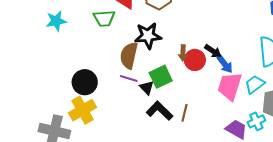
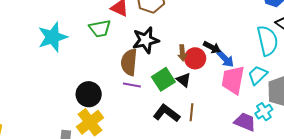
cyan star: (56, 21) -> (53, 37), size x1.4
black triangle: (147, 88) -> (184, 80), moved

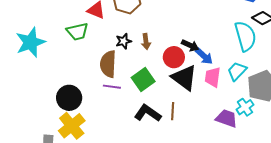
black star: (146, 40) -> (124, 41), size x0.6
brown arrow: (182, 53) -> (146, 42), moved
black triangle: (184, 80) -> (184, 78), moved, size x1.8
pink trapezoid: (233, 80) -> (213, 77), size x0.7

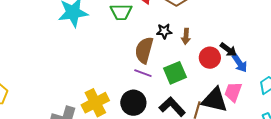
pink trapezoid: (213, 77) -> (233, 92), moved
black triangle: (184, 78) -> (215, 100), moved, turned -36
black circle: (69, 98) -> (133, 103), moved

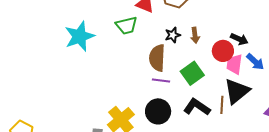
blue arrow: (240, 63) -> (255, 62), moved
pink trapezoid: (233, 92) -> (234, 64), moved
black triangle: (215, 100) -> (237, 91), turned -40

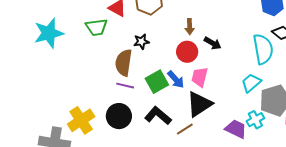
brown arrow: (195, 35) -> (190, 27), moved
black arrow: (239, 39) -> (213, 43), moved
red circle: (223, 51) -> (187, 52), moved
blue arrow: (255, 62) -> (176, 79), moved
brown line: (222, 105) -> (185, 129), moved, turned 48

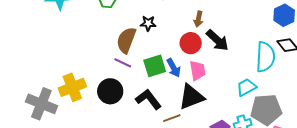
black arrow: (213, 43) -> (217, 40), size x1.4
pink trapezoid: (200, 77) -> (197, 71), turned 145

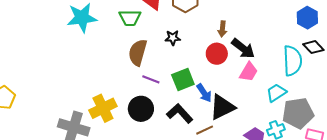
brown semicircle: (126, 40) -> (138, 52), moved
blue arrow: (174, 68) -> (204, 93), moved
pink trapezoid: (197, 71) -> (249, 72), moved, turned 45

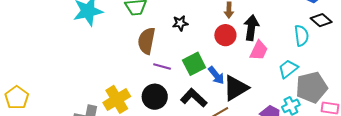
black arrow: (243, 48) -> (251, 28), turned -115
cyan semicircle: (292, 61) -> (301, 36), size x0.7

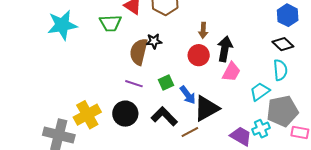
black diamond: (321, 20) -> (283, 44), moved
cyan semicircle: (301, 36) -> (280, 70), moved
brown semicircle: (147, 41) -> (139, 52), moved
green square: (194, 64) -> (166, 82), size x0.7

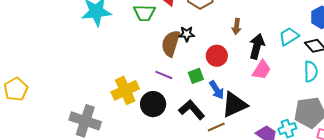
red circle: (199, 55) -> (217, 56), moved
cyan trapezoid: (260, 92) -> (289, 36), moved
yellow cross: (87, 115) -> (125, 90), moved

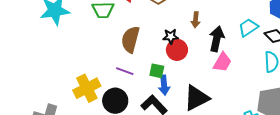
black star: (187, 34) -> (171, 36), moved
green square: (196, 76) -> (157, 71), turned 35
blue arrow: (217, 90) -> (164, 85), moved, turned 30

